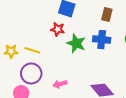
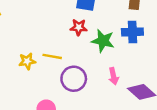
purple circle: (31, 73) -> (74, 79), moved
pink arrow: (60, 84) -> (114, 76), moved, turned -80

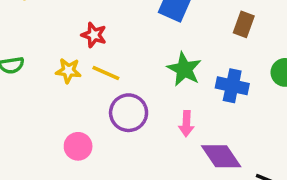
red star: (79, 27) -> (94, 35), moved
blue cross: (132, 32) -> (232, 86), moved

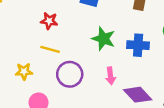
red star: (94, 35) -> (49, 21), moved
yellow star: (68, 71) -> (24, 71), moved

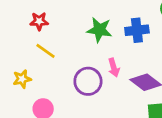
yellow line: (50, 49) -> (45, 51), turned 30
purple circle: (70, 74) -> (88, 81), moved

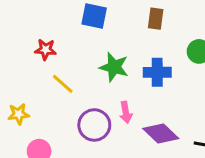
yellow line: (45, 51) -> (63, 84), moved

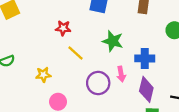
blue cross: (157, 72) -> (145, 58), moved
purple diamond: (161, 133) -> (146, 89), turned 60

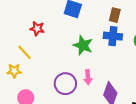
yellow line: (76, 53) -> (25, 52), moved
blue cross: (145, 58) -> (113, 36), moved

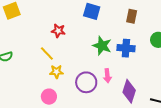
blue cross: (113, 36) -> (126, 48), moved
yellow star: (14, 71) -> (56, 72), moved

